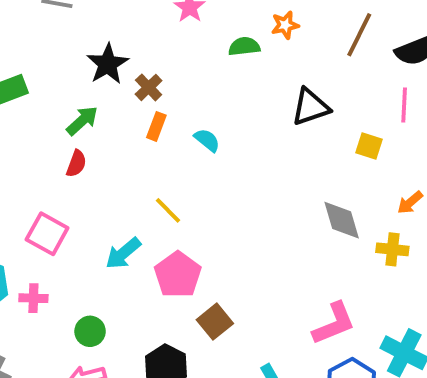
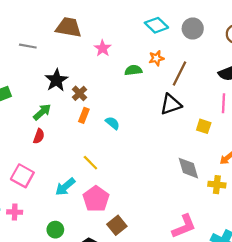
brown line: (359, 35) -> (180, 74), moved
green circle: (90, 331) -> (55, 230), moved

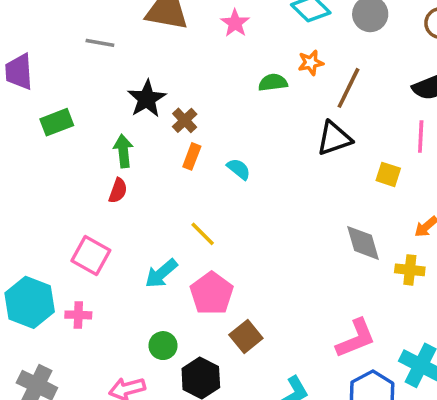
pink star: (103, 48) -> (235, 23), moved
green arrow: (42, 112) -> (123, 151), turned -54
green circle: (55, 230) -> (163, 346), moved

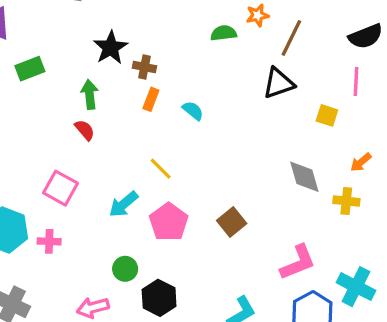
brown cross: (185, 120) -> (144, 67), turned -35
red semicircle: (118, 191) -> (85, 130), turned -60
brown square: (246, 337) -> (232, 222), moved

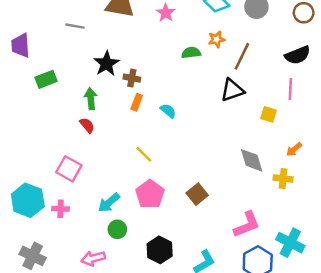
cyan arrow: (123, 204) -> (109, 203), moved
black hexagon: (159, 298) -> (160, 250), moved

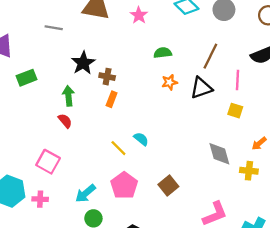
orange star: (217, 39) -> (169, 82), moved
pink line: (290, 89) -> (238, 80), moved
cyan semicircle: (168, 111) -> (141, 139), moved

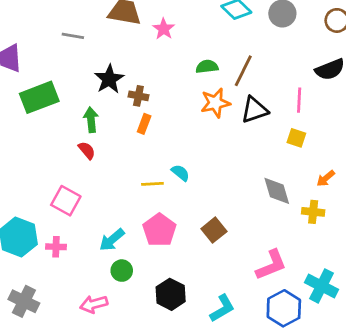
pink star: (139, 15) -> (164, 29), moved
brown line: (210, 56) -> (243, 71), moved
green rectangle: (26, 78) -> (39, 97), size x1.5
orange star: (169, 82) -> (215, 103), size x1.5
yellow line: (118, 148) -> (152, 184), turned -48

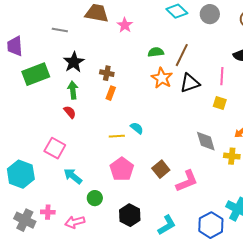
black star: (109, 79) -> (74, 62), moved
orange star: (215, 103) -> (162, 78), turned -30
cyan arrow: (112, 240) -> (73, 176), moved, turned 78
pink cross: (56, 247) -> (48, 212), moved
pink L-shape: (271, 265) -> (187, 181), moved

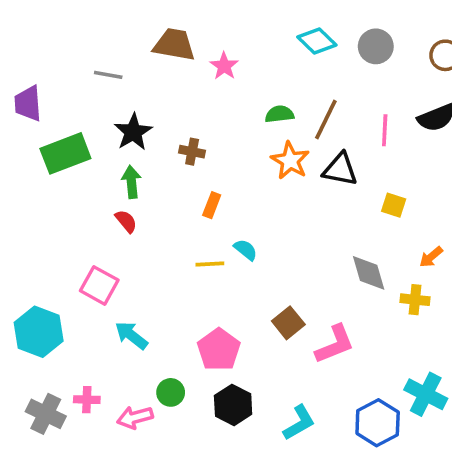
pink line: (222, 76) -> (385, 130), moved
black triangle: (190, 83) -> (340, 169), turned 30
orange rectangle: (111, 93) -> (212, 205), moved
pink pentagon: (122, 169) -> (219, 350), moved
green circle: (95, 198) -> (171, 392), moved

